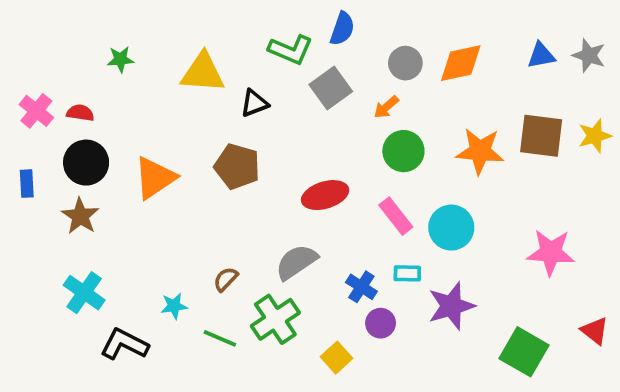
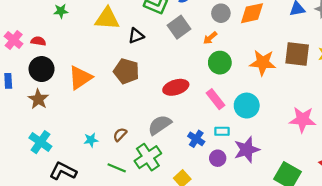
cyan star: (174, 306) -> (91, 140), moved
purple circle: (381, 323) -> (218, 158), moved

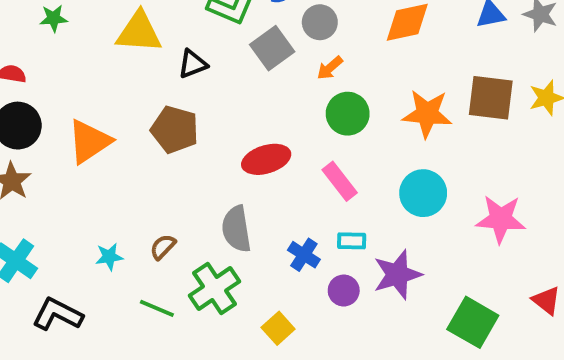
gray circle: (221, 13) -> (320, 22), moved
cyan circle: (247, 106) -> (423, 193), moved
gray semicircle: (160, 125) -> (236, 229), turned -65

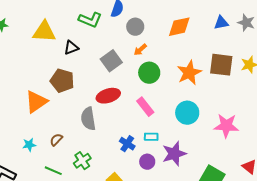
gray square: (272, 48) -> (111, 61), moved
orange star: (427, 114) -> (189, 73), turned -30
orange triangle: (89, 141) -> (36, 102), moved
gray semicircle: (236, 229) -> (88, 119), moved
green cross: (214, 289) -> (82, 161), size x0.7

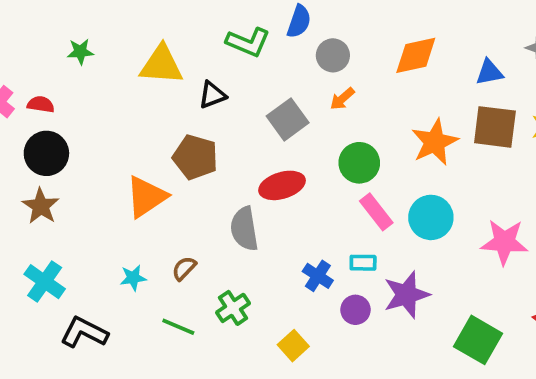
blue triangle: (221, 23) -> (489, 72), moved
green circle: (149, 73) -> (359, 163), moved
pink rectangle: (145, 107) -> (376, 212), moved

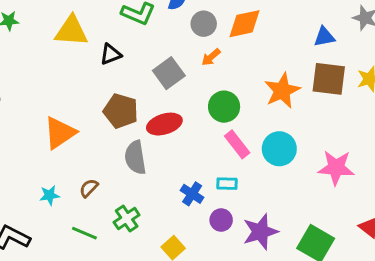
orange diamond: (416, 55) -> (244, 24), moved
brown pentagon: (195, 157) -> (121, 111), moved
purple star: (406, 295) -> (260, 232), moved

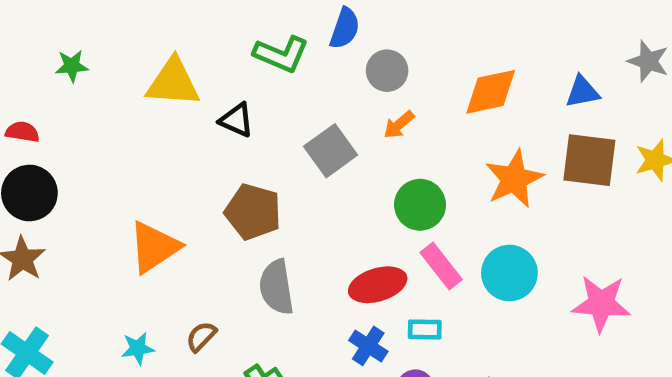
orange diamond: (244, 24) -> (491, 92), moved
black triangle: (111, 54) -> (236, 120), turned 45
red ellipse: (164, 124) -> (378, 285), moved

